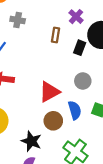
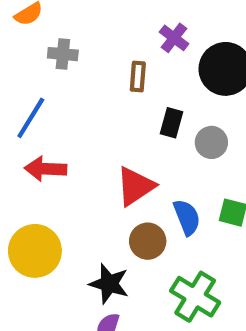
black rectangle: (80, 48) -> (171, 123), moved
gray circle: (83, 81) -> (211, 142), moved

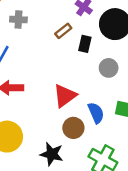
brown rectangle: (138, 77) -> (63, 31), turned 49
black rectangle: (171, 123) -> (85, 44), moved

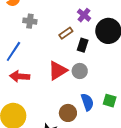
gray circle: (109, 68) -> (80, 71), moved
red triangle: (65, 96) -> (58, 71), moved

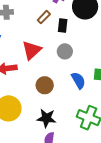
red triangle: (58, 71) -> (32, 50), moved
brown circle: (68, 113) -> (45, 85), moved

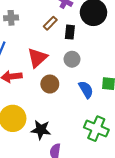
brown circle: (45, 85) -> (50, 84), moved
black star: (46, 118) -> (41, 130), moved

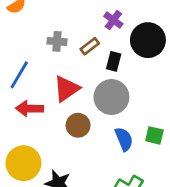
gray cross: (11, 18) -> (57, 41), moved
gray circle: (72, 59) -> (111, 97), size x1.6

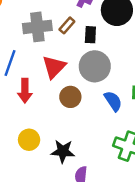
gray cross: (57, 41) -> (37, 27), size x1.6
red arrow: (30, 109) -> (25, 91), turned -80
yellow circle: (23, 163) -> (29, 140), size x0.7

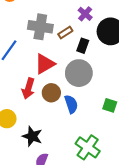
red arrow: (25, 91) -> (28, 88), moved
blue semicircle: (113, 101) -> (71, 104), moved

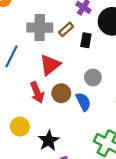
gray circle: (79, 73) -> (93, 77), moved, size x0.6
red arrow: (28, 88) -> (37, 92), turned -30
black star: (32, 136) -> (49, 141), turned 30

